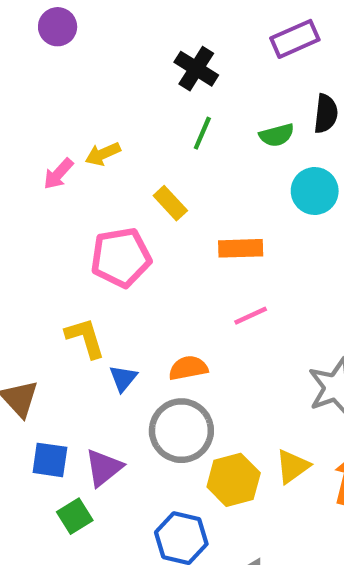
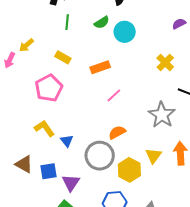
green semicircle: (277, 135) -> (102, 22), moved
orange semicircle: (188, 368) -> (117, 132), moved
blue square: (50, 460) -> (49, 171), moved

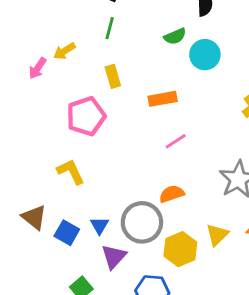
green line: (67, 22) -> (110, 28), moved
yellow rectangle: (63, 57) -> (113, 76), turned 35
blue triangle: (67, 141) -> (99, 225), moved
blue square: (49, 171) -> (67, 233), turned 30
purple triangle: (71, 183) -> (114, 257), moved

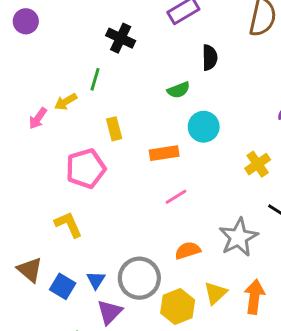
green line: (110, 28) -> (95, 79), moved
cyan circle: (205, 55) -> (204, 127), moved
orange semicircle: (172, 194) -> (188, 250), moved

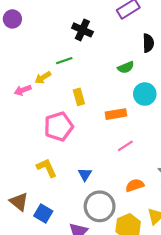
green line: (95, 79) -> (64, 61), turned 56
pink arrow: (38, 118) -> (23, 90), turned 35
blue triangle: (96, 280) -> (85, 174), moved

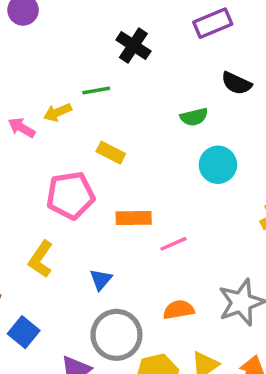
black semicircle: (148, 43) -> (236, 83), turned 108
pink arrow: (23, 90) -> (22, 128), turned 42
yellow rectangle: (79, 97) -> (111, 153), turned -56
orange rectangle: (116, 114) -> (134, 218), moved
yellow L-shape: (47, 168) -> (41, 259), turned -130

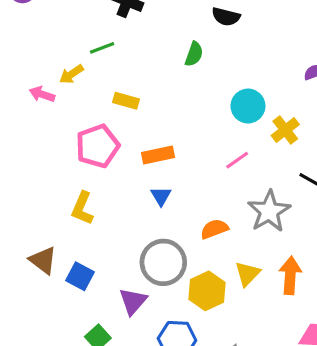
green semicircle: (194, 117) -> (194, 54), turned -45
cyan circle: (218, 165) -> (248, 106), moved
pink line: (173, 244) -> (237, 160), moved
blue triangle: (101, 280) -> (161, 196), moved

